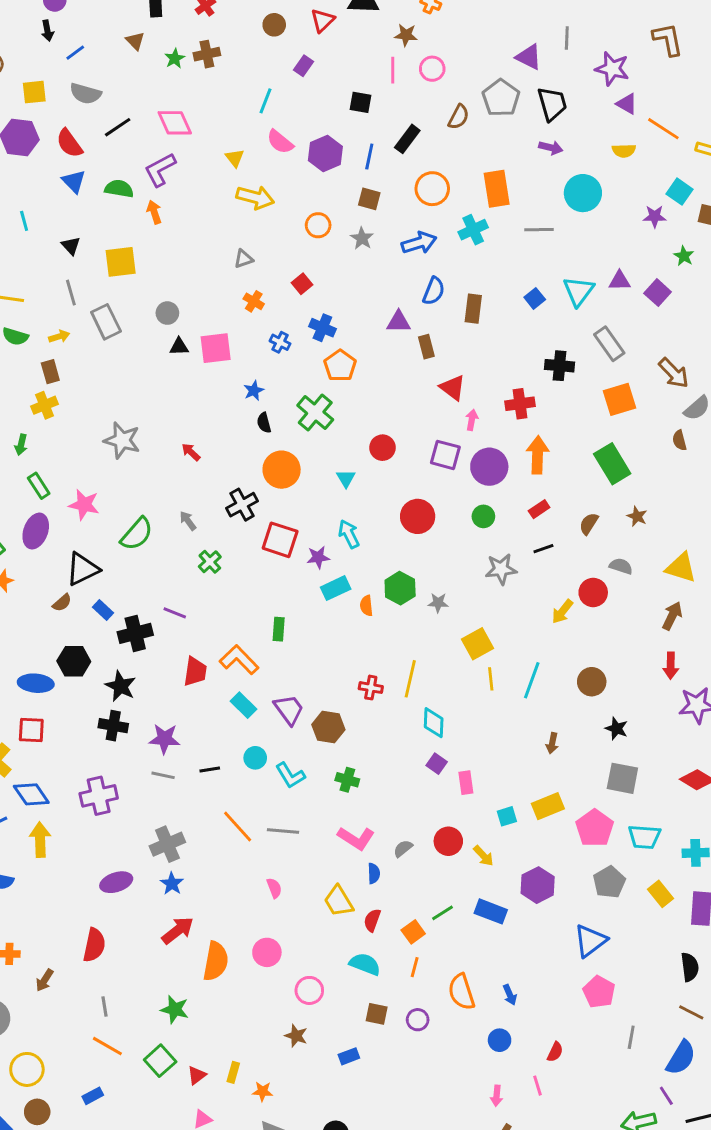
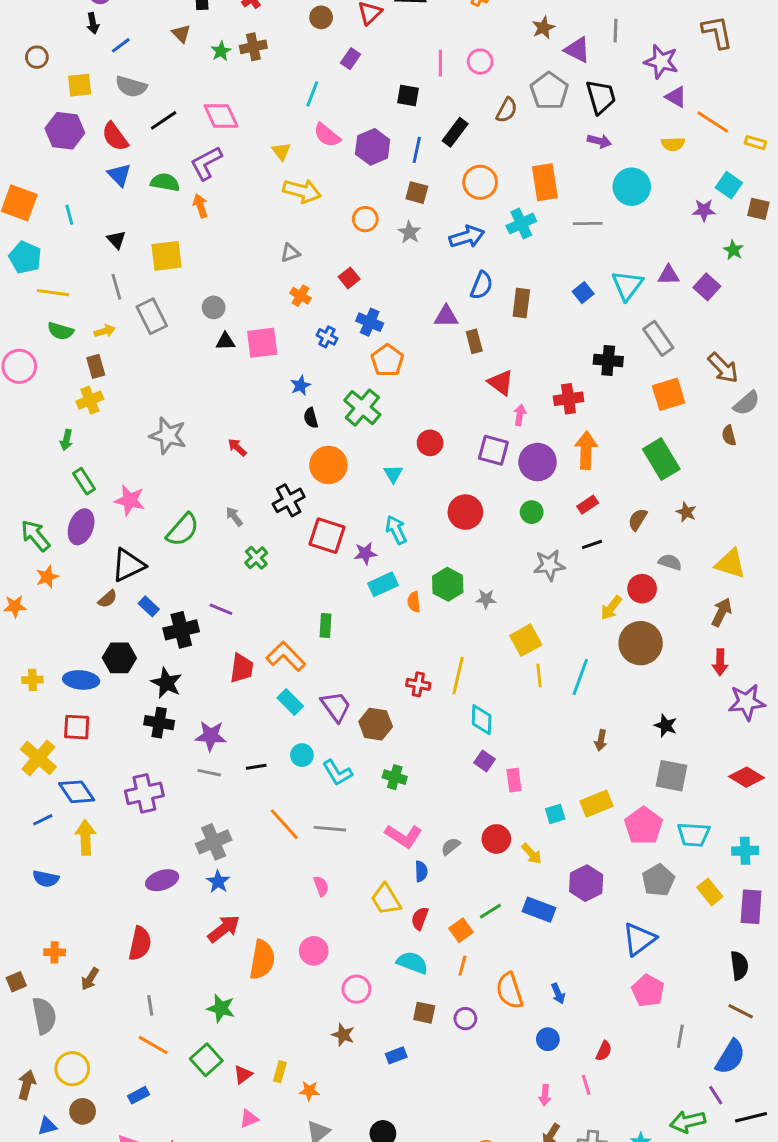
brown star: (406, 35) -> (543, 28), moved, turned -30
brown circle: (592, 682) -> (641, 643), moved, size x1.5

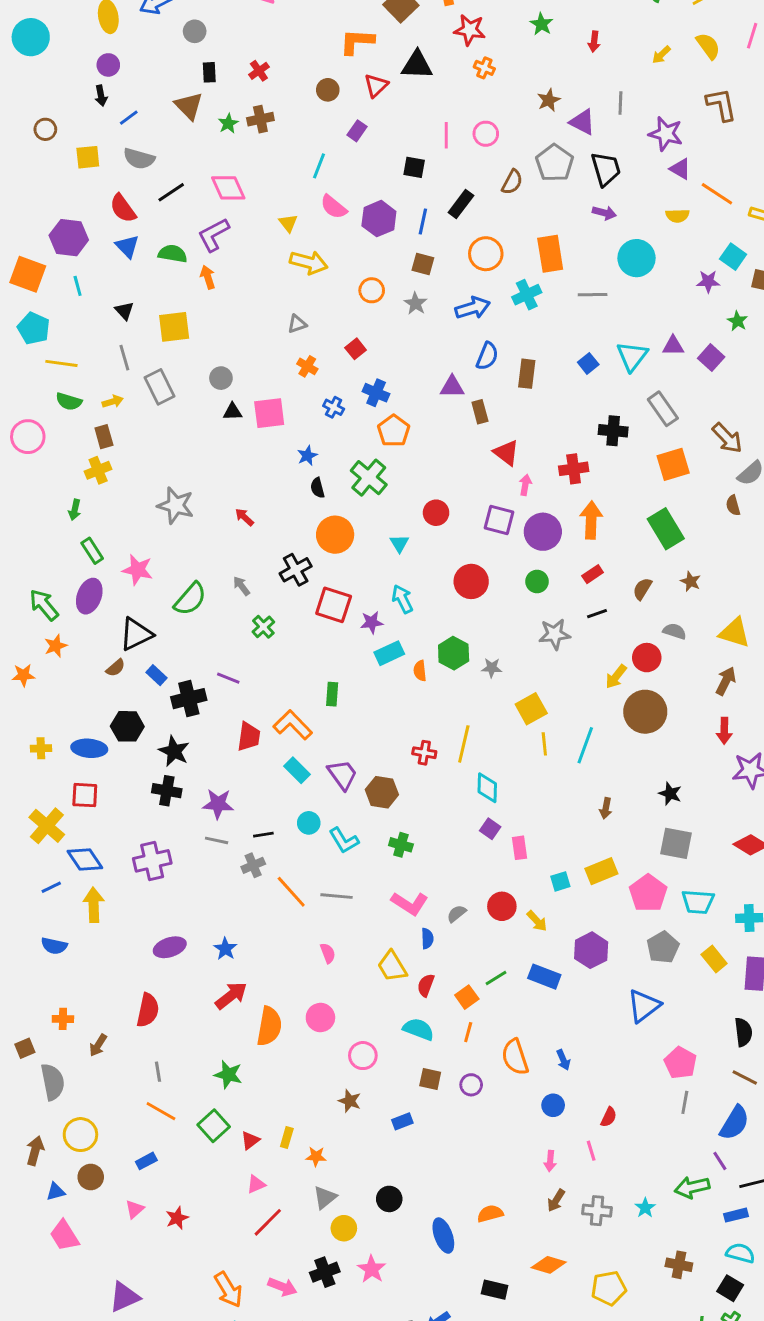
brown triangle: (181, 34) -> (189, 106), size x1.5
purple hexagon: (65, 131) -> (69, 238), moved
gray cross: (214, 842) -> (253, 865), moved, size x0.7
pink pentagon: (648, 991) -> (680, 1063), moved

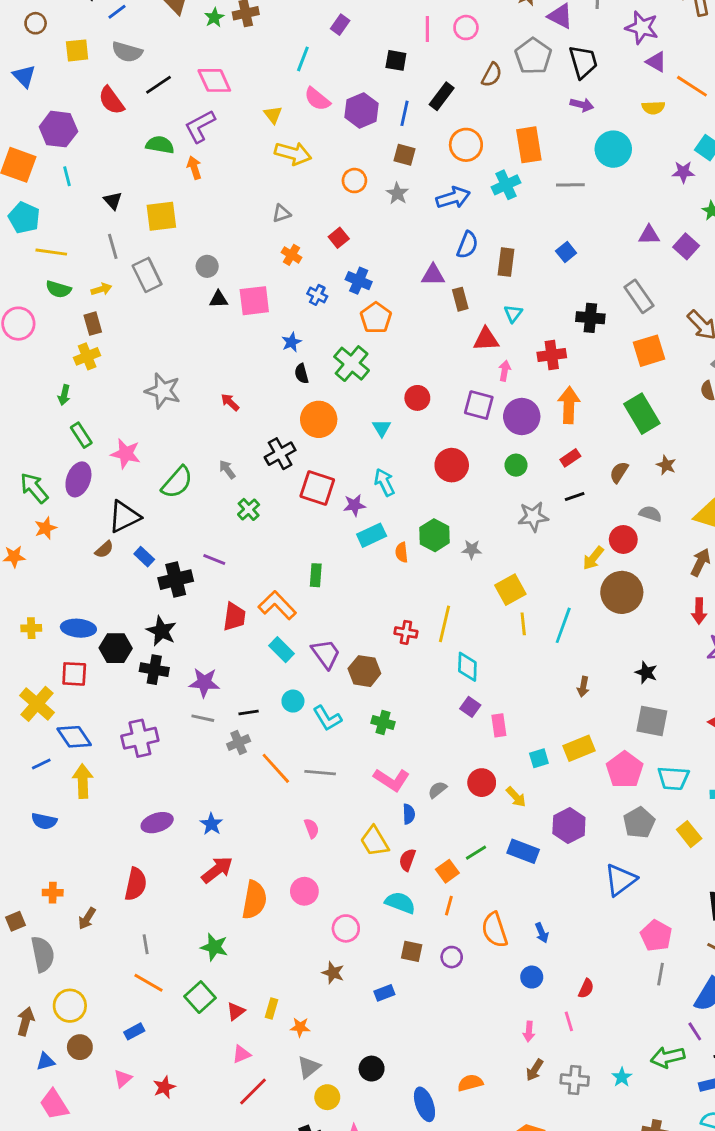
blue triangle: (127, 246) -> (24, 76), moved
cyan triangle: (632, 356) -> (513, 314), moved, size x0.6
red triangle: (506, 453) -> (486, 339), turned -40
black hexagon: (127, 726) -> (116, 648), moved

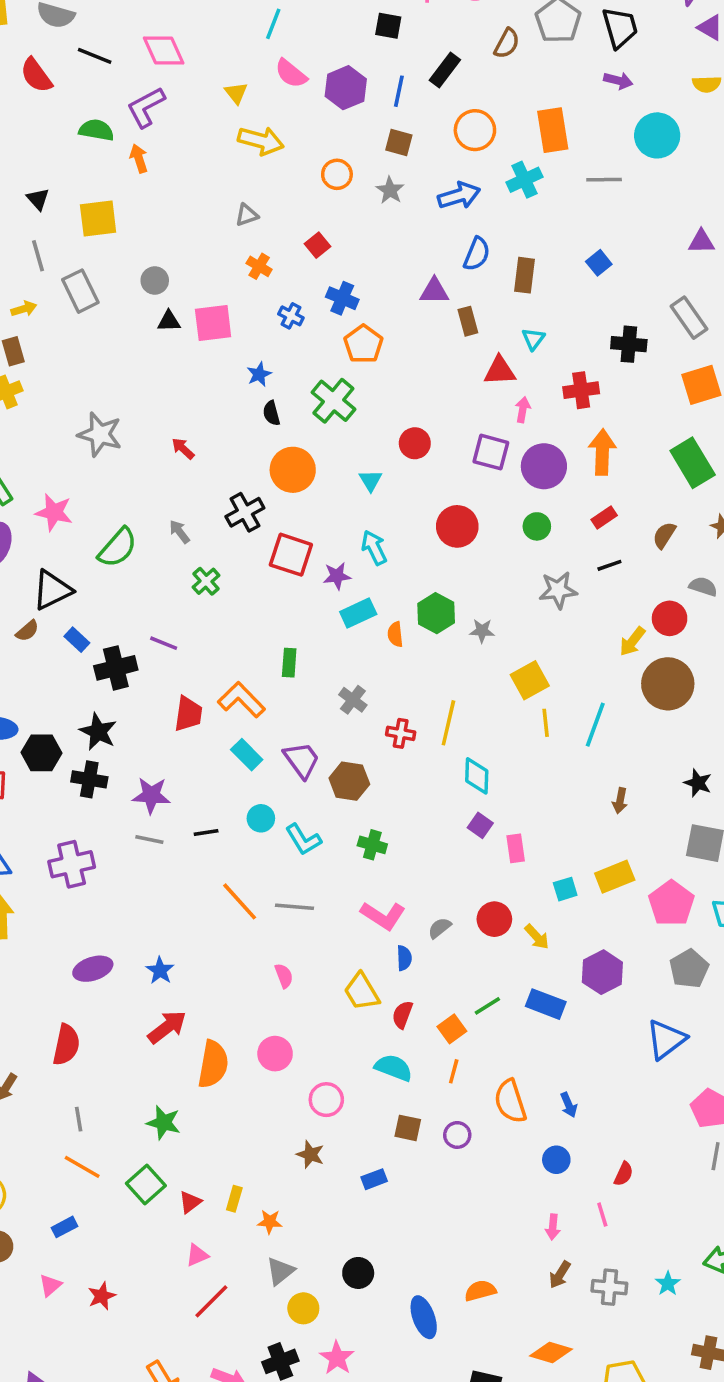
black line: (159, 85) -> (95, 56), turned 56
gray cross: (239, 743) -> (353, 700), moved, turned -30

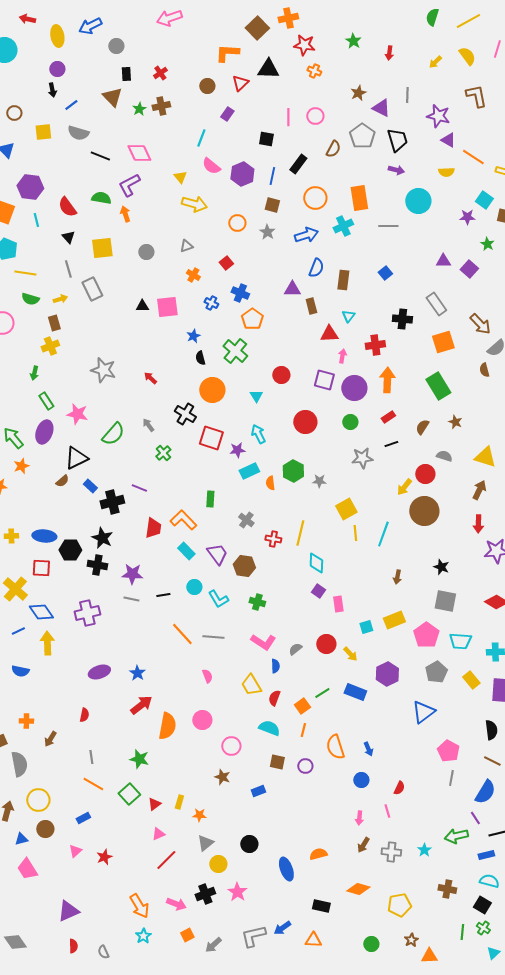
red semicircle: (36, 75) -> (67, 207), moved
gray circle: (155, 280) -> (146, 252), moved
black cross: (245, 512) -> (185, 414), turned -30
red semicircle: (66, 1045) -> (84, 715), size x0.6

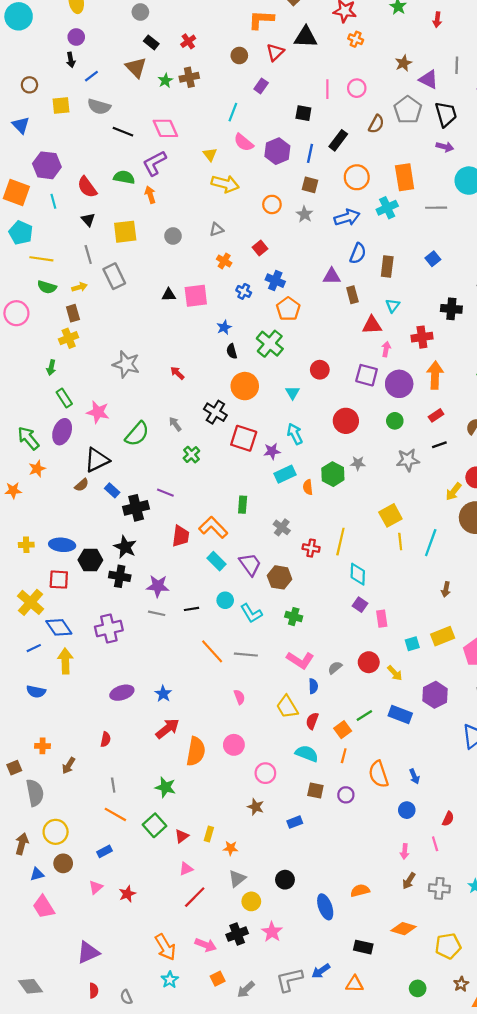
black rectangle: (126, 74) -> (151, 42), turned -48
gray star: (319, 481) -> (358, 463), moved

